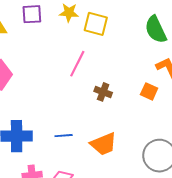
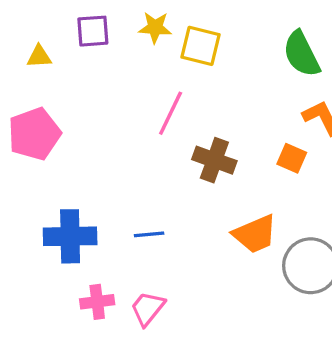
brown cross: (103, 92) -> (214, 160), size x1.4
orange trapezoid: (104, 144) -> (255, 234), moved

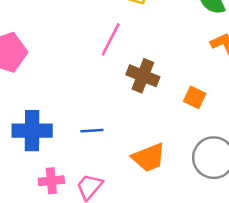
orange square: (292, 158) -> (195, 97), moved
orange trapezoid: (255, 234) -> (149, 157), moved

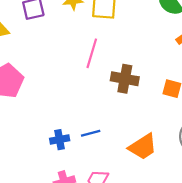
blue cross: (32, 131) -> (60, 140), moved, size x0.6

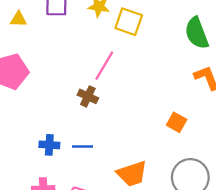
brown cross: (125, 79) -> (88, 96), moved, size x0.7

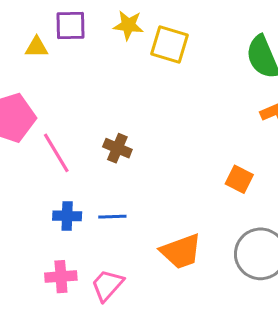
yellow triangle: (18, 19) -> (37, 47), moved
pink line: (104, 66) -> (56, 153), moved, turned -60

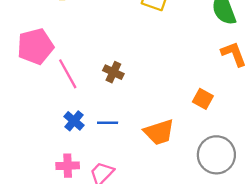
blue cross: (67, 216) -> (74, 121), turned 36
orange trapezoid: (181, 251) -> (159, 132), moved

